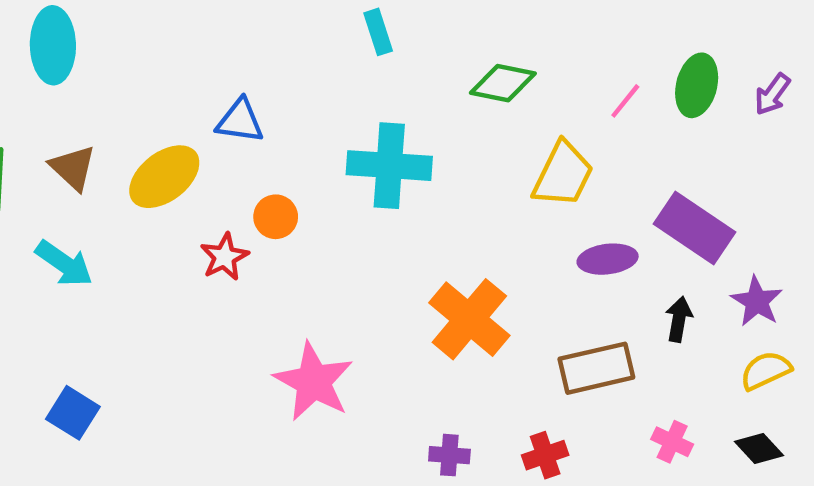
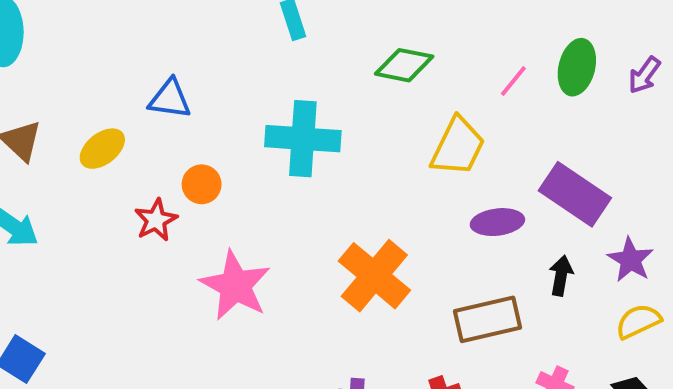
yellow ellipse: (164, 177) -> (102, 149), size x0.7
pink star: (314, 382) -> (235, 286), moved

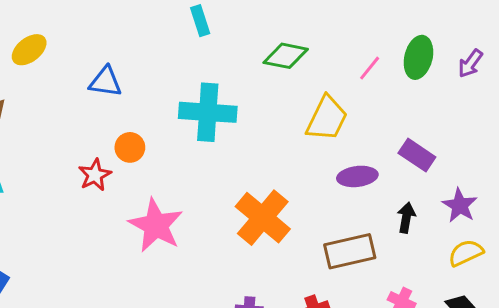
yellow ellipse: (102, 149) -> (29, 50), moved
purple rectangle: (575, 194) -> (417, 155), size x0.7

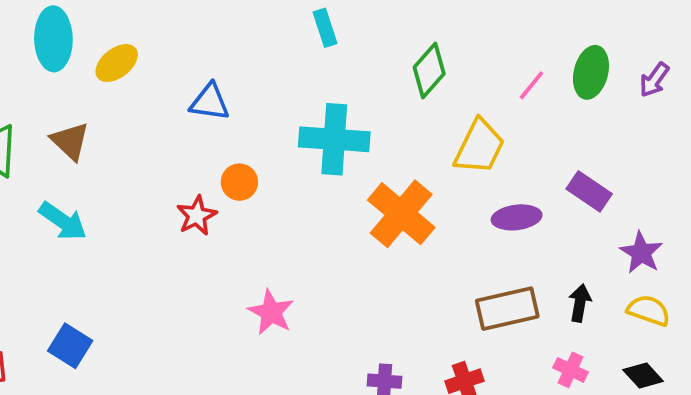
green diamond: (286, 56) -> (429, 70), turned -60
orange cross: (263, 218) -> (401, 214), moved
black arrow: (406, 218) -> (580, 303), moved
pink star: (156, 225) -> (271, 312), moved, size x0.7
yellow semicircle: (466, 253) -> (649, 310), turned 44

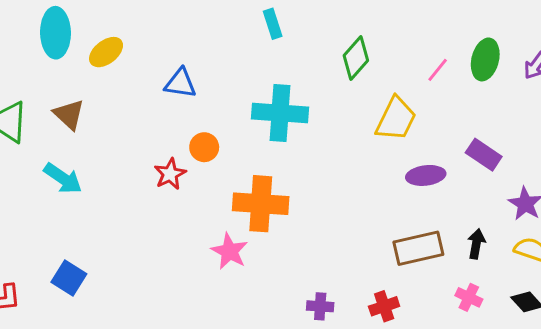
orange cross: (401, 214) -> (261, 204), moved, turned -36

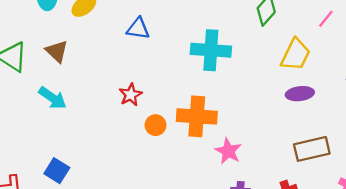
orange circle: (204, 147) -> (156, 125), moved
purple ellipse: (426, 175) -> (300, 94), moved
pink star: (229, 251) -> (228, 151), moved

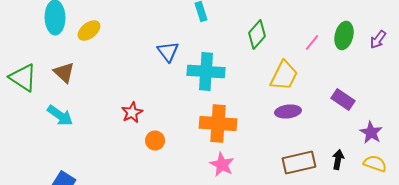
blue triangle: (138, 29) -> (168, 52), moved, turned 45
orange cross: (197, 116) -> (218, 124), moved

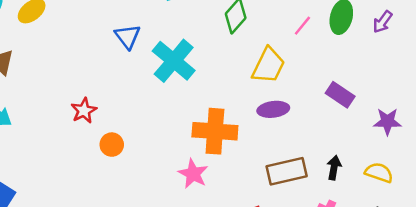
cyan cross: (206, 72) -> (174, 61), turned 36
orange cross: (218, 124) -> (215, 131), moved
purple star: (371, 132) -> (387, 121), moved, turned -30

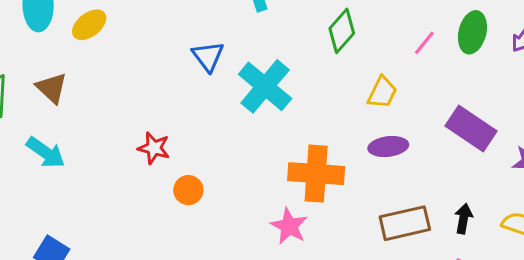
yellow trapezoid: (268, 66) -> (382, 92), size x0.7
purple rectangle: (340, 95) -> (471, 128), size x1.4
red star: (84, 111) -> (154, 148), turned -30

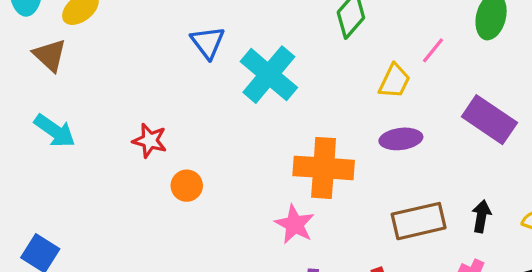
pink line: (424, 43) -> (433, 50), moved
brown triangle: (52, 88) -> (50, 55), moved
cyan arrow: (46, 153) -> (55, 131), moved

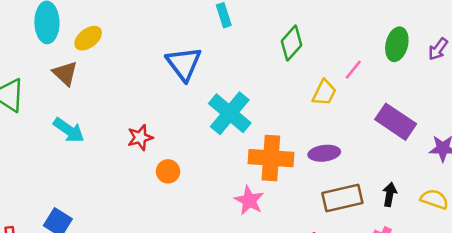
blue triangle: (208, 42) -> (184, 64), size x1.4
cyan cross: (269, 75) -> (230, 113), moved
purple ellipse: (401, 139) -> (324, 153), moved
red star: (150, 141) -> (140, 137), turned -30

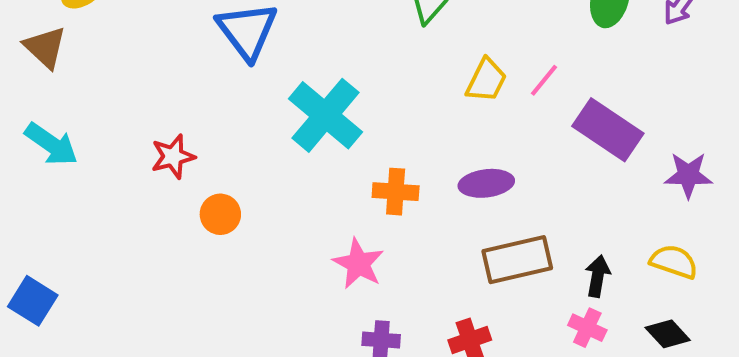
pink line: (353, 70) -> (544, 80), moved
orange cross: (271, 158) -> (396, 192), size x0.6
black arrow: (390, 194) -> (598, 276), moved

